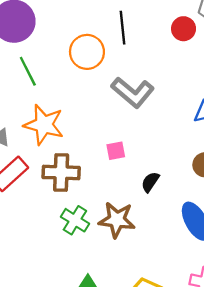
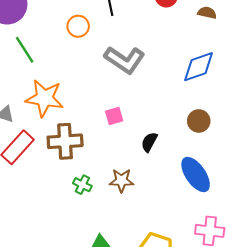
orange circle: (87, 52) -> (78, 26), size x0.7
green cross: (75, 220) -> (82, 185), size x0.7
brown star: (117, 220) -> (121, 180), size x0.7

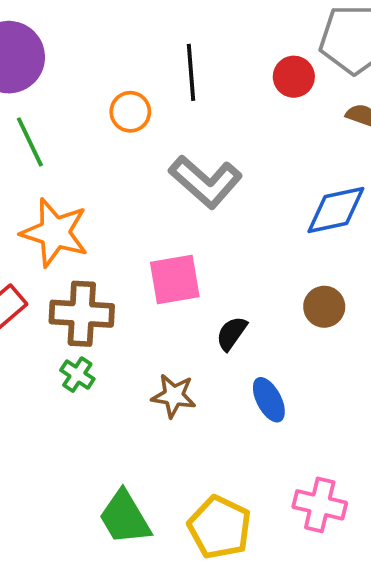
pink square: (114, 116) -> (175, 280), size x1.6
blue ellipse: (196, 174) -> (269, 400), moved, size x0.7
green cross: (82, 185) -> (77, 375), moved

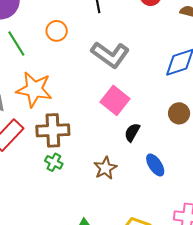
orange circle: (130, 112) -> (57, 31), moved
pink square: (175, 280) -> (115, 100), moved, turned -36
brown star: (174, 396) -> (105, 168), turned -30

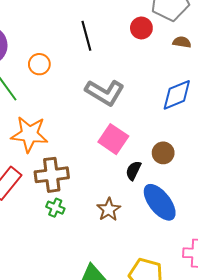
orange circle: (57, 31) -> (39, 64), moved
brown circle: (179, 113) -> (163, 153), moved
blue ellipse: (155, 165) -> (160, 202), size x1.6

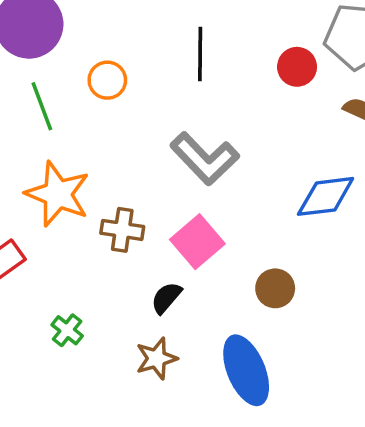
black semicircle: (133, 171) -> (166, 298), moved
brown cross: (52, 175) -> (122, 230), moved, size x0.7

